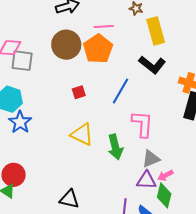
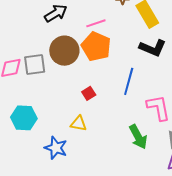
gray square: (22, 61) -> (35, 65), moved
blue star: (20, 122) -> (56, 148), moved
yellow triangle: (82, 134) -> (79, 124), moved, size x0.7

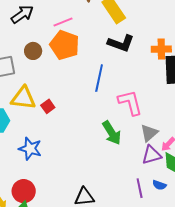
brown circle: (64, 51) -> (33, 51), size x0.6
red square: (89, 93) -> (48, 106), moved
yellow triangle: (79, 124) -> (23, 98), moved, size x1.5

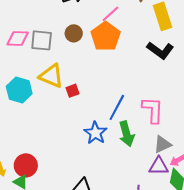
pink line: (63, 22) -> (110, 14), turned -36
blue line: (99, 78) -> (117, 107), moved
blue star: (30, 149) -> (95, 133), moved

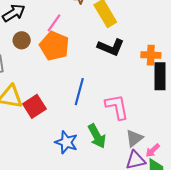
brown circle: (74, 33) -> (22, 40), moved
red square: (73, 91) -> (34, 106), size x1.6
blue line: (117, 107) -> (79, 92), moved

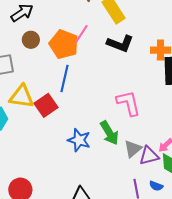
pink line: (54, 23) -> (81, 34), moved
blue line: (79, 92) -> (64, 79), moved
gray triangle: (134, 138) -> (133, 149), moved

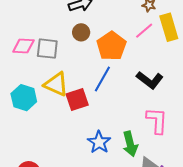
pink line: (81, 34) -> (144, 31), moved
black L-shape: (120, 44) -> (150, 80), moved

